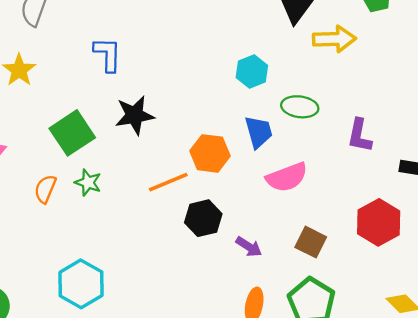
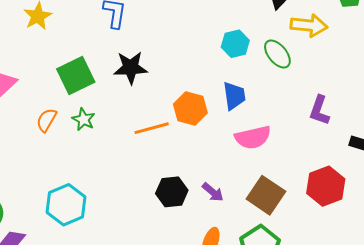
green ellipse: (300, 107) -> (277, 54), moved, turned 36
black hexagon: (203, 218) -> (172, 192), moved
brown square: (311, 242) -> (266, 195), size x1.4

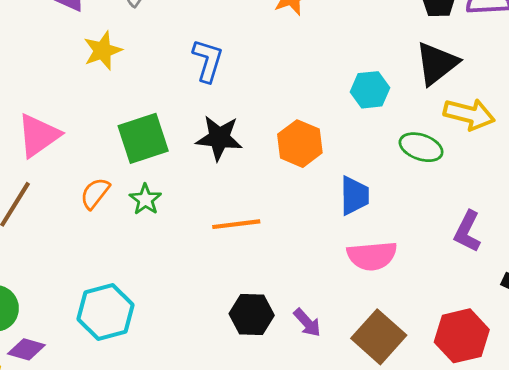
cyan hexagon: (235, 44) -> (370, 90), moved
green ellipse: (277, 54) -> (421, 147), turned -40
orange hexagon: (190, 109) -> (300, 144), moved

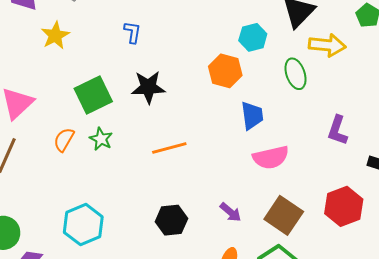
blue L-shape: (208, 61) -> (132, 32), size x0.7
orange hexagon: (300, 144) -> (225, 71), moved
green ellipse: (421, 147) -> (296, 74), turned 60
black hexagon: (252, 314) -> (171, 220), moved

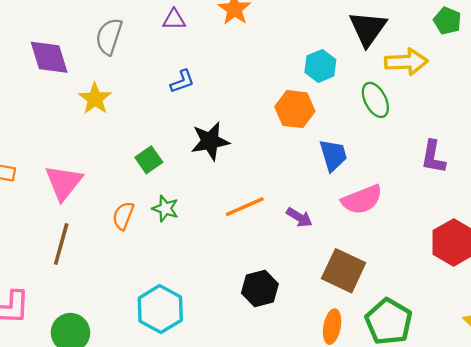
blue L-shape: (132, 32) -> (182, 81), turned 70
green square: (93, 95) -> (149, 160), size x0.6
purple arrow: (231, 212) -> (299, 217), moved
brown square: (284, 215) -> (344, 271), moved

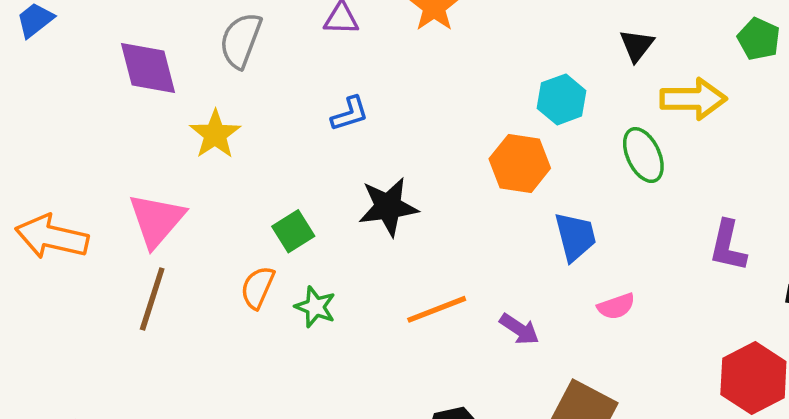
black triangle: (368, 29) -> (637, 45), size x0.6
pink triangle: (64, 183) -> (157, 220), moved
pink semicircle: (362, 200) -> (616, 306), size x0.6
orange semicircle: (123, 216) -> (258, 287), moved
brown line: (61, 244) -> (152, 299), moved

